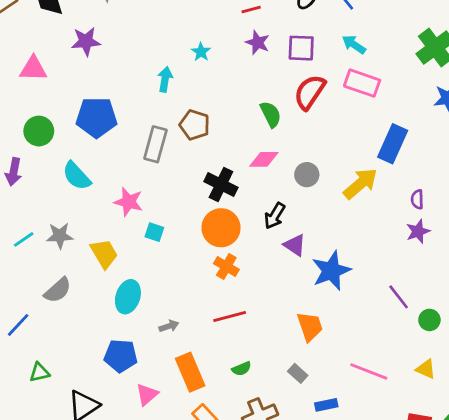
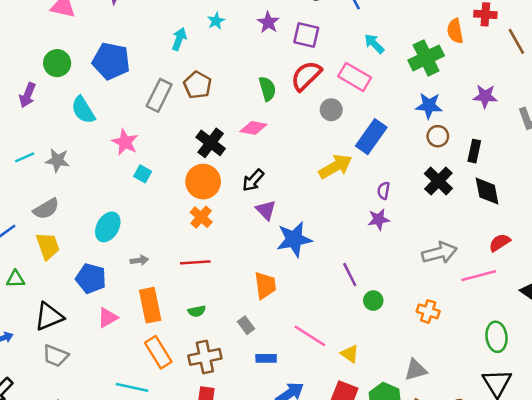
cyan arrow: (354, 45) -> (374, 44), moved
gray circle: (307, 175) -> (331, 110), moved
yellow trapezoid: (104, 254) -> (48, 246), moved
yellow triangle: (426, 369) -> (350, 354), moved

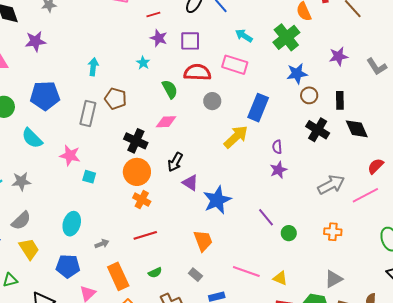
cyan star: (216, 21) -> (143, 63), moved
red semicircle: (306, 76) -> (197, 72), turned 60
gray circle: (331, 110) -> (212, 101), moved

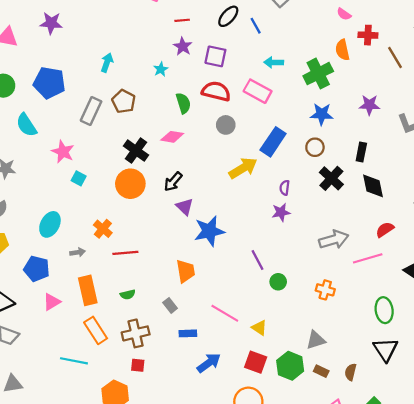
cyan arrow: (244, 36) -> (274, 62), turned -42
brown circle: (309, 95) -> (315, 147), moved
orange cross: (142, 200) -> (103, 229), moved

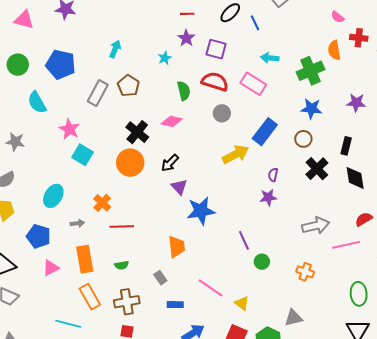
cyan square: (79, 178) -> (83, 155), size x1.5

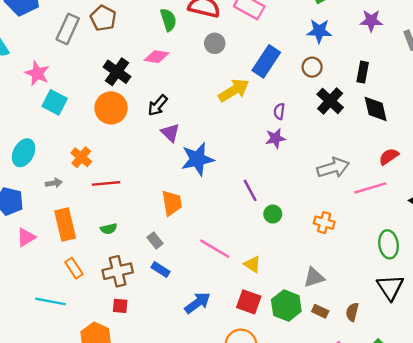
orange rectangle: (90, 297) -> (74, 268), size x0.7
blue rectangle: (175, 305) -> (160, 269), moved, turned 35

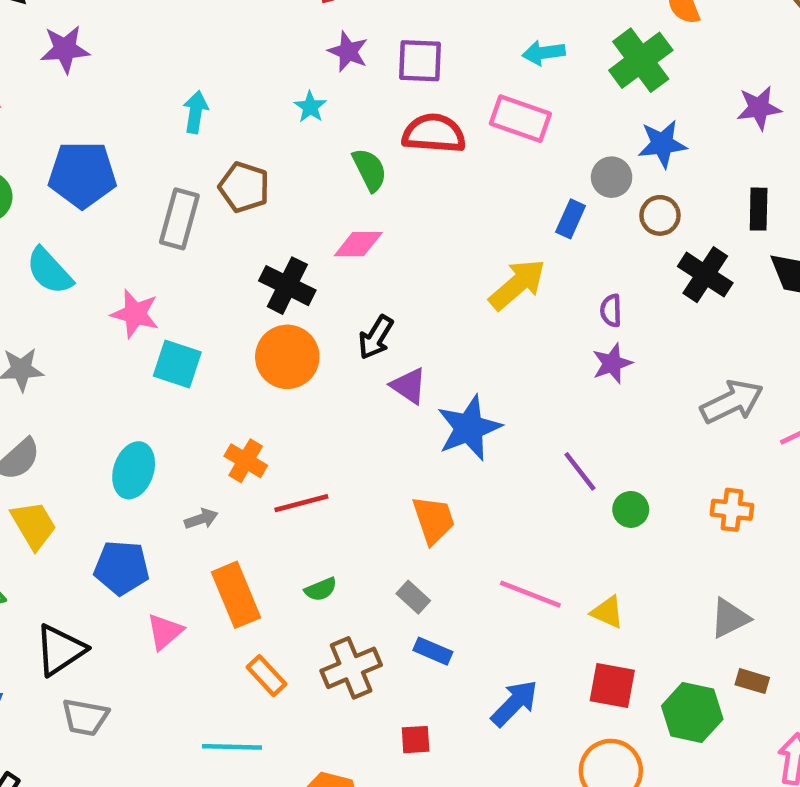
gray circle: (215, 43) -> (612, 177), moved
blue rectangle: (266, 61) -> (571, 219), size x0.6
red square: (120, 306) -> (416, 740), moved
green hexagon: (286, 306) -> (692, 713), moved

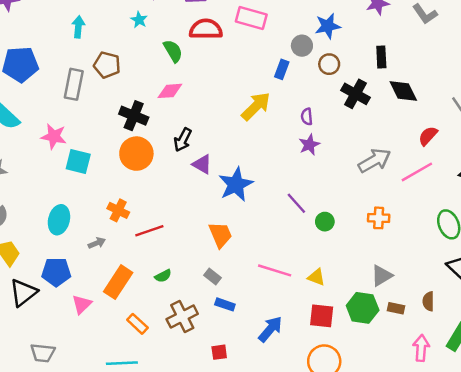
orange rectangle: (236, 595) -> (118, 282), turned 60
black triangle: (60, 650) -> (23, 293), moved
green hexagon: (692, 713) -> (363, 308), moved

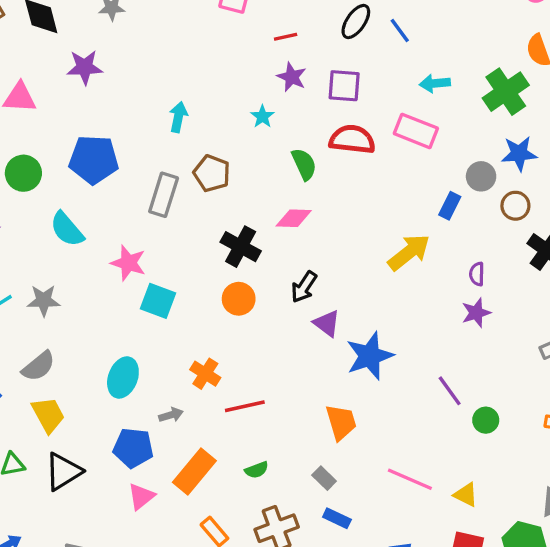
orange circle: (136, 154) -> (239, 299), size x0.7
blue pentagon: (56, 272) -> (133, 448), moved

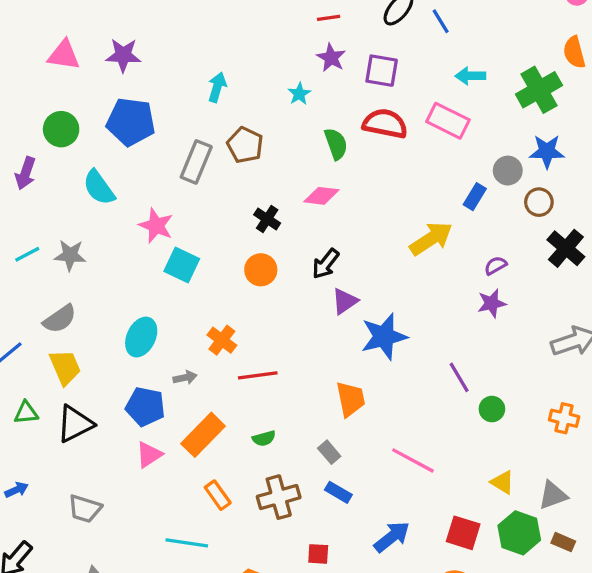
purple star: (85, 67) -> (123, 55), moved
black cross: (241, 247) -> (267, 219), size x0.7
purple semicircle: (477, 274) -> (496, 266), turned 55
purple triangle: (327, 323) -> (345, 301), turned 44
yellow triangle: (466, 495) -> (502, 482), moved

